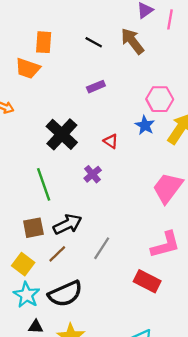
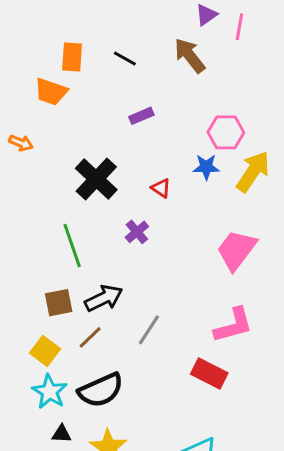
black line: (94, 42) -> (125, 59), moved
blue star: (145, 125) -> (206, 167), turned -30

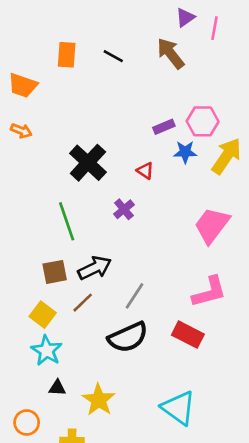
orange trapezoid: (51, 92) -> (23, 85), moved
purple rectangle: (141, 116) -> (164, 127), moved
black semicircle: (101, 390) -> (128, 337), moved

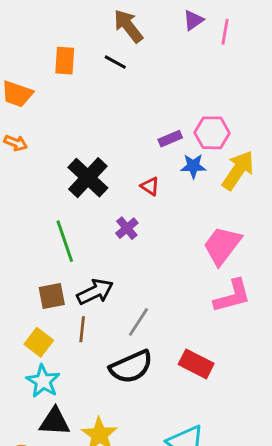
brown arrow: (171, 53) -> (128, 26), moved
pink L-shape: (209, 292) -> (232, 296), moved
brown line: (83, 303) -> (82, 329), turned -40
black triangle: (57, 388) -> (55, 422), size x1.6

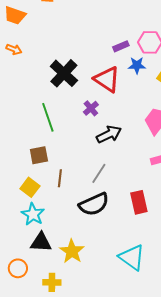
red triangle: (150, 186) -> (107, 79), size x2.0
black arrow: (95, 292) -> (109, 134), moved
red rectangle: (196, 364) -> (139, 202), turned 50

